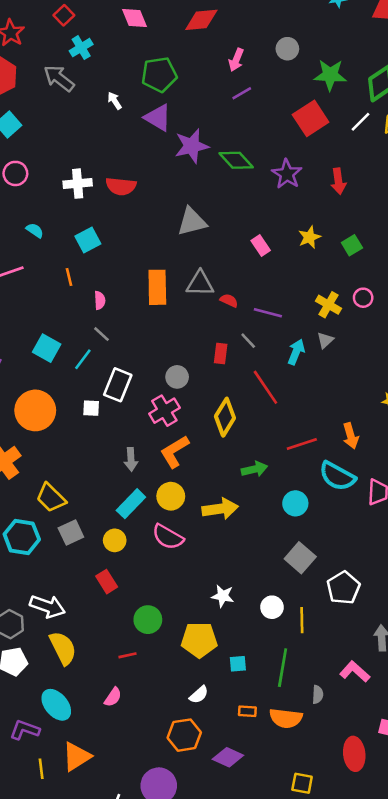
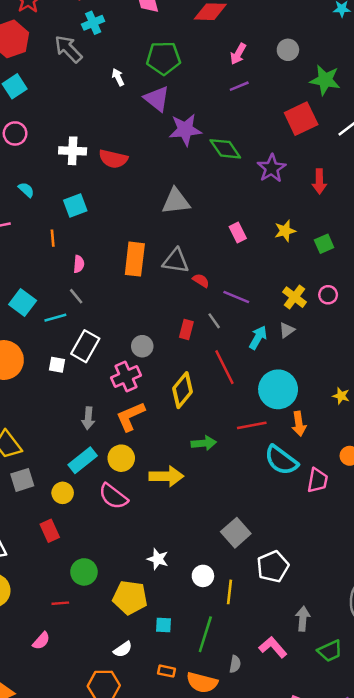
cyan line: (83, 359) -> (55, 318), turned 30
cyan circle: (295, 503) -> (278, 389), moved, size x1.6

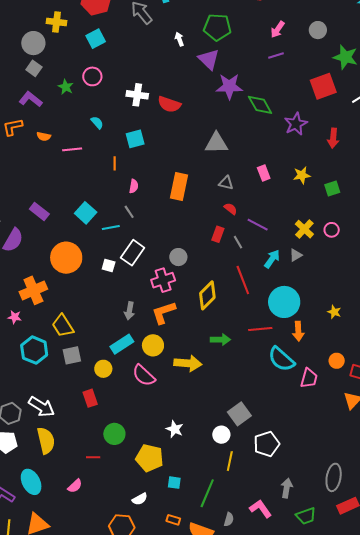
gray triangle: (176, 261) -> (226, 183), moved, size x0.7
red rectangle: (186, 330) -> (218, 234), moved
white circle: (203, 576) -> (221, 435), moved

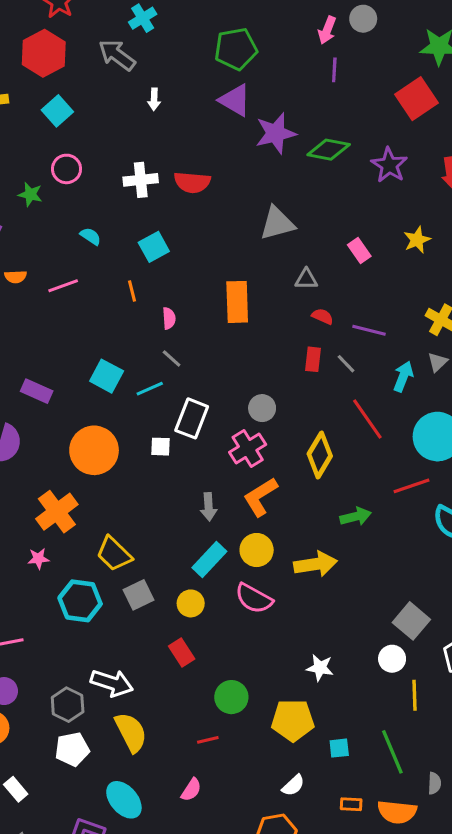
gray circle: (318, 30) -> (363, 19), moved
white arrow: (179, 39) -> (154, 99), moved, turned -144
purple line: (276, 56) -> (334, 70), turned -56
green diamond: (260, 105) -> (329, 150), turned -36
green line: (207, 493) -> (392, 752), turned -32

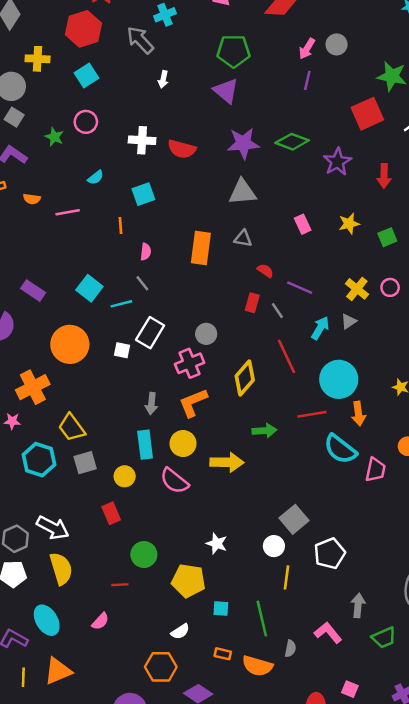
purple star: (276, 133) -> (243, 143), moved
cyan semicircle: (91, 236) -> (96, 177), turned 98
gray triangle: (306, 279) -> (243, 239), moved
cyan rectangle: (209, 560) -> (145, 445), turned -60

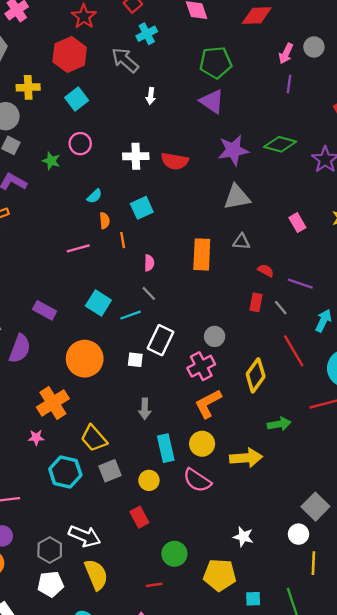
orange semicircle: (32, 199) -> (105, 221), moved, turned -98
pink line: (68, 212) -> (78, 248), moved
gray arrow: (151, 404) -> (145, 409), moved

